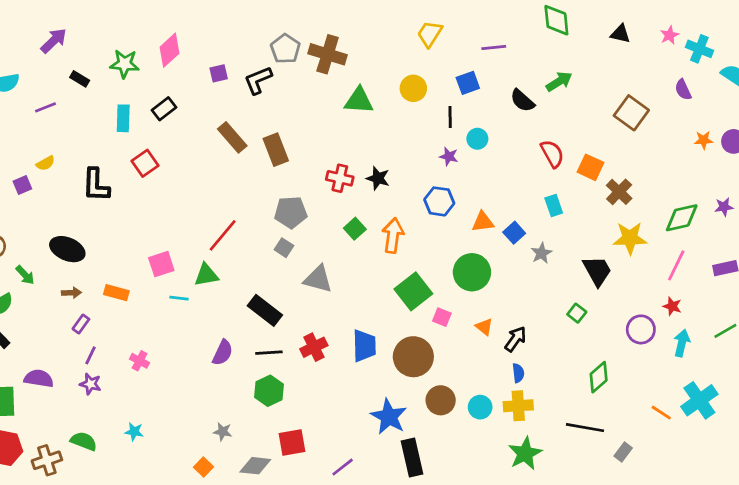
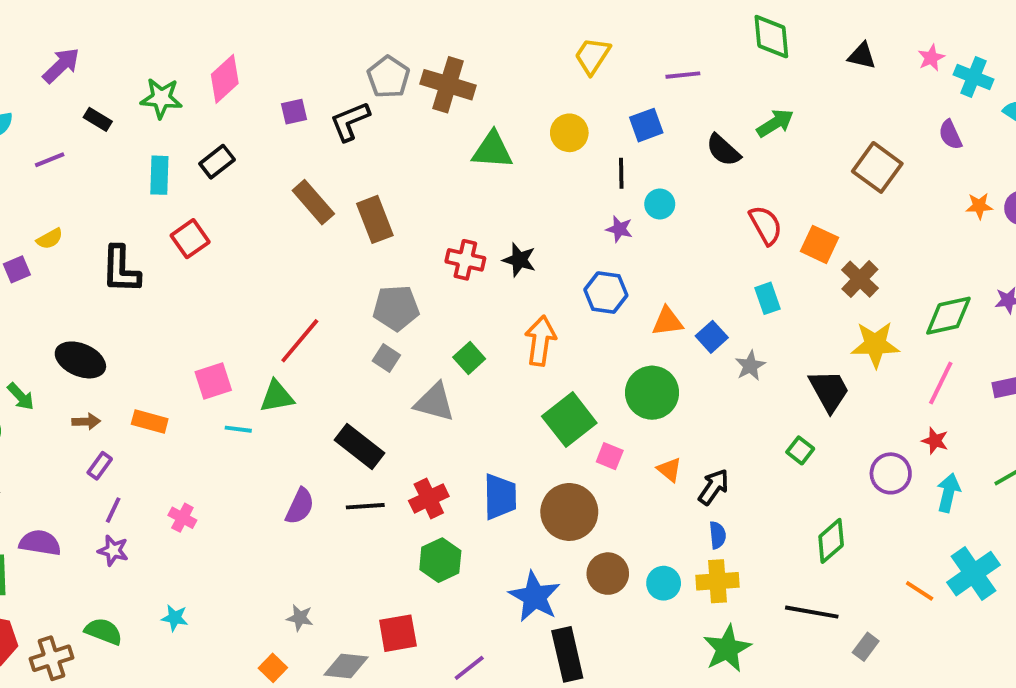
green square: (355, 229) -> (469, 358), moved
green hexagon: (269, 391) -> (440, 560), moved

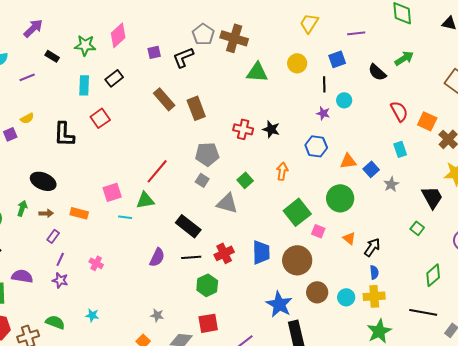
orange arrow: (540, 341) -> (282, 171), size x0.7
green arrow: (21, 396) -> (22, 208), moved, turned -119
green hexagon: (440, 560) -> (207, 285), moved

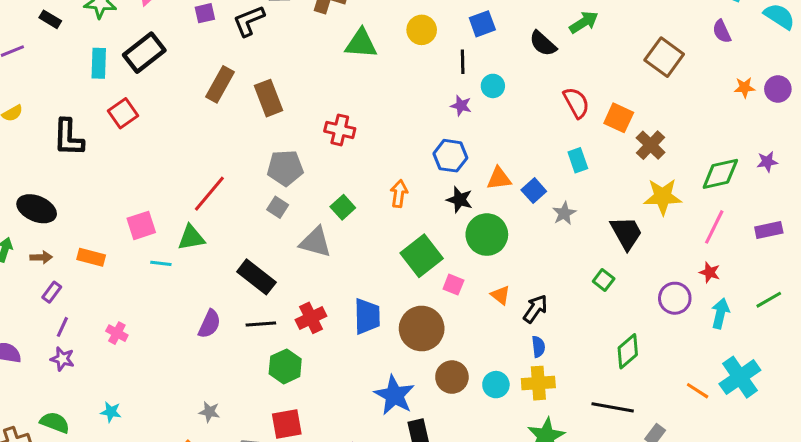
black rectangle: (114, 78) -> (144, 53), size x1.5
brown rectangle: (164, 99) -> (220, 84), turned 70
black star: (271, 129) -> (460, 200), moved

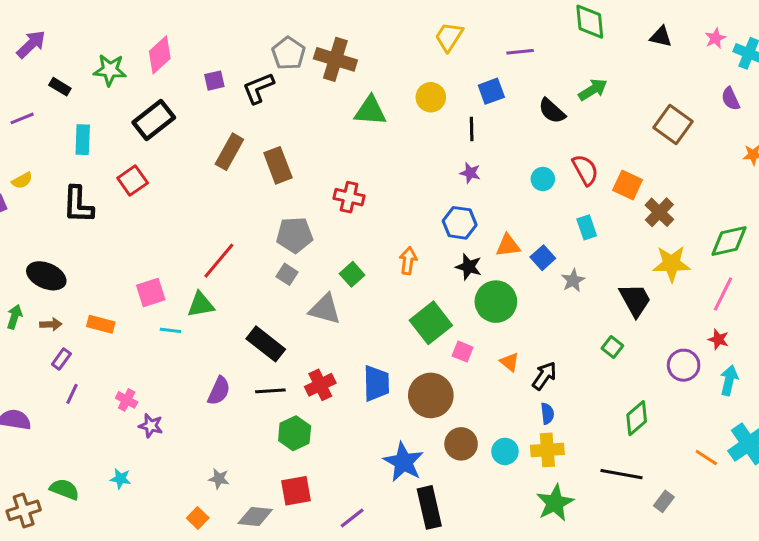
cyan rectangle: (99, 63) -> (83, 140), moved
cyan circle: (493, 86) -> (543, 179), moved
purple star: (62, 359) -> (151, 426), moved

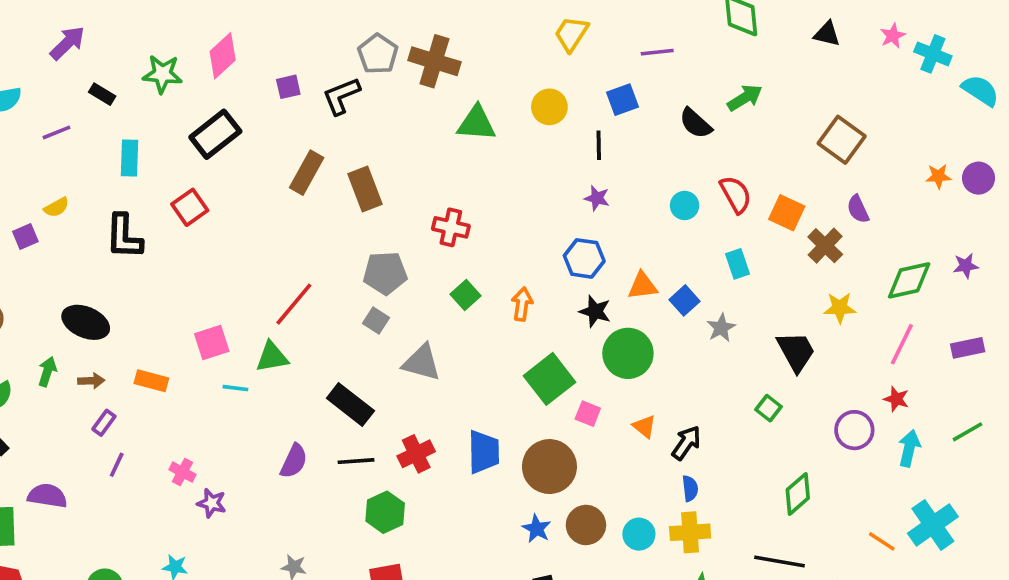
purple semicircle: (731, 99) -> (858, 209), moved
yellow star: (671, 264) -> (840, 308), size x0.7
green square: (352, 274) -> (465, 295), moved
blue star: (404, 462) -> (537, 529), moved, size x0.6

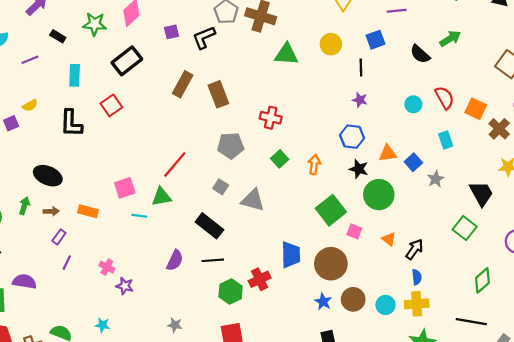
gray square: (376, 320) -> (221, 187), moved
green square: (769, 408) -> (465, 228), size x1.5
red cross: (416, 454) -> (260, 279), moved

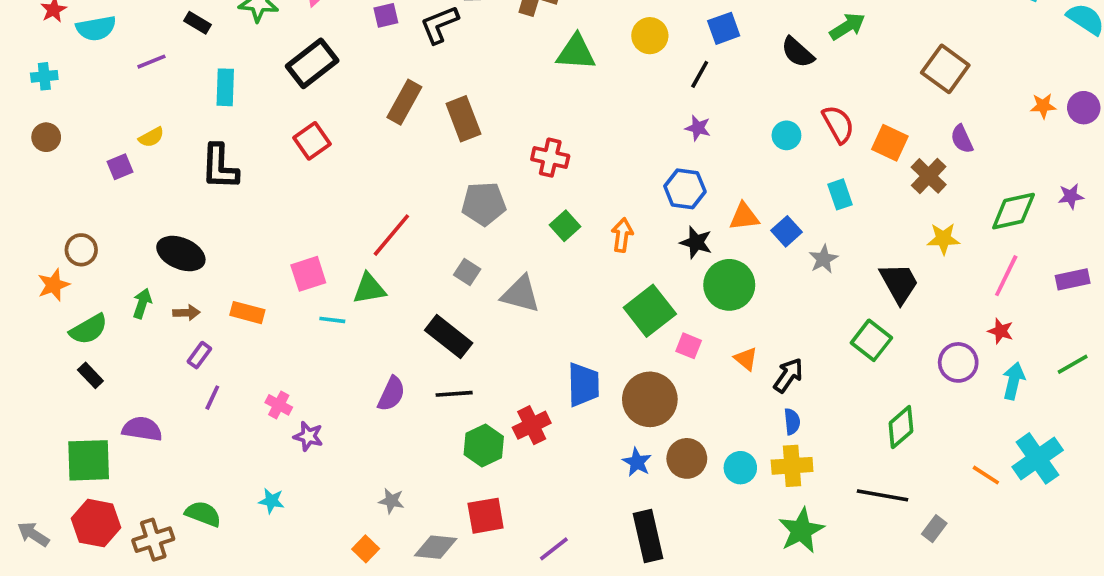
black line: (361, 68) -> (700, 74), turned 30
red square: (111, 105) -> (312, 141), moved

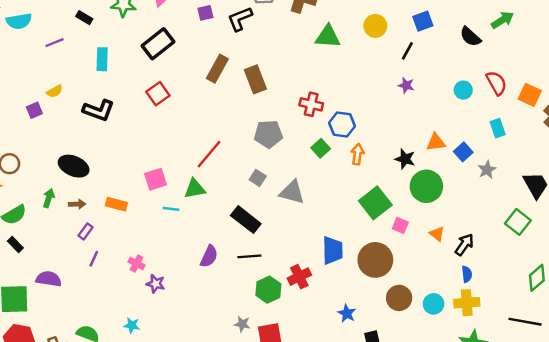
black L-shape: (220, 167) -> (99, 110), turned -72
blue hexagon: (685, 189) -> (342, 125), moved
blue star: (637, 462) -> (347, 313), moved
gray star: (391, 501) -> (242, 324), moved

